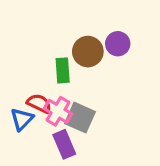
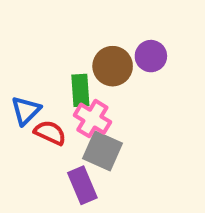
pink cross: (58, 111) -> (92, 119), moved
blue triangle: (22, 119) -> (26, 111), moved

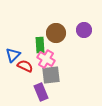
purple circle: (151, 56) -> (84, 30), moved
gray square: (102, 151) -> (51, 75), turned -30

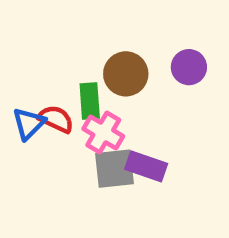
red semicircle: (25, 66) -> (56, 119), moved
purple rectangle: (41, 92) -> (146, 166), moved, turned -48

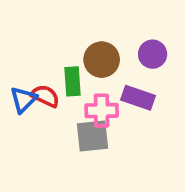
pink cross: (103, 133) -> (102, 111), moved, turned -32
purple rectangle: (146, 166) -> (138, 98), moved

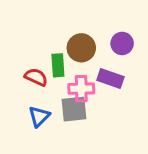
blue triangle: (23, 100) -> (39, 116), moved

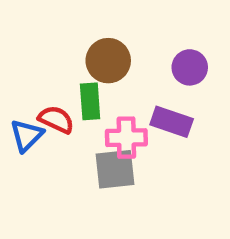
brown circle: (81, 48) -> (108, 61), moved
blue triangle: (39, 116) -> (27, 135), moved

